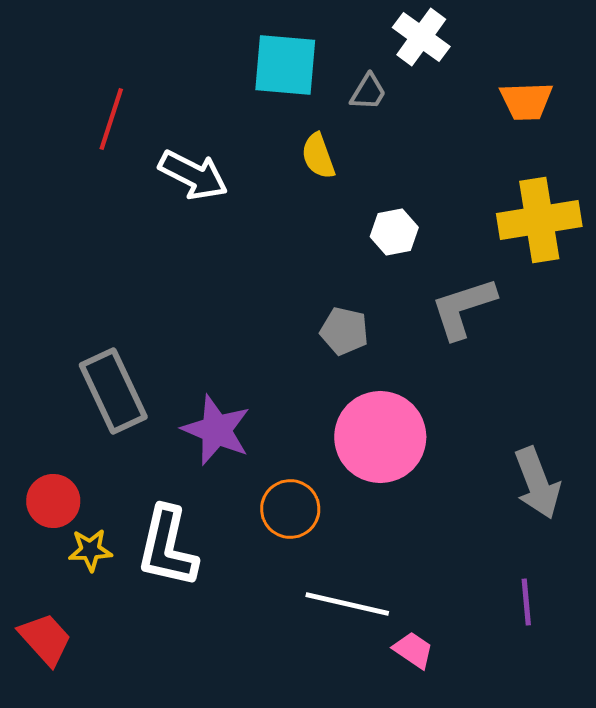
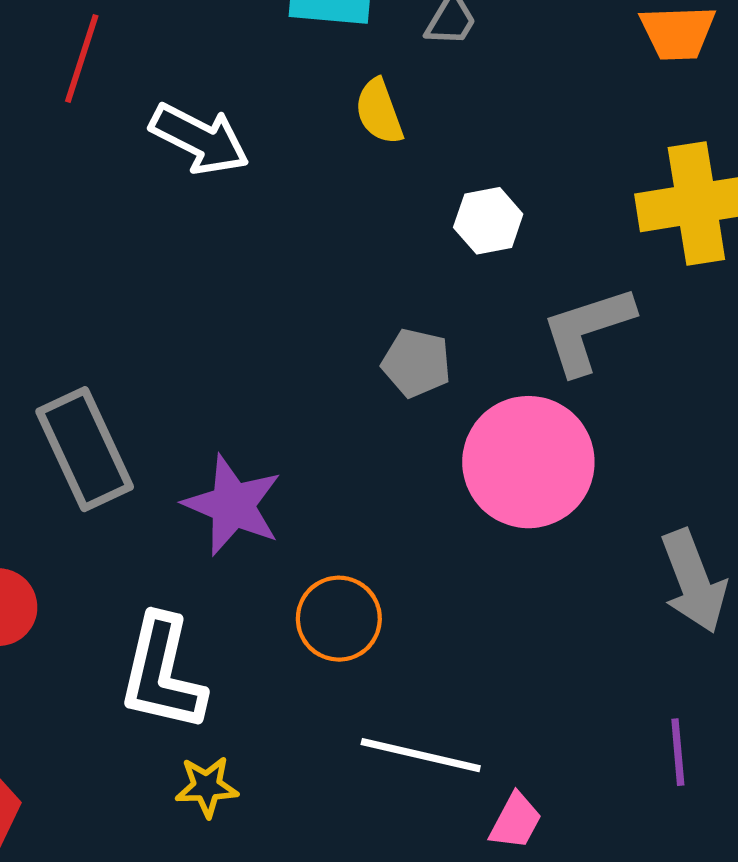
pink circle: (380, 437) -> (528, 462), moved
yellow star: (90, 550) -> (207, 787), moved
pink trapezoid: (413, 650) -> (516, 821), turned 84

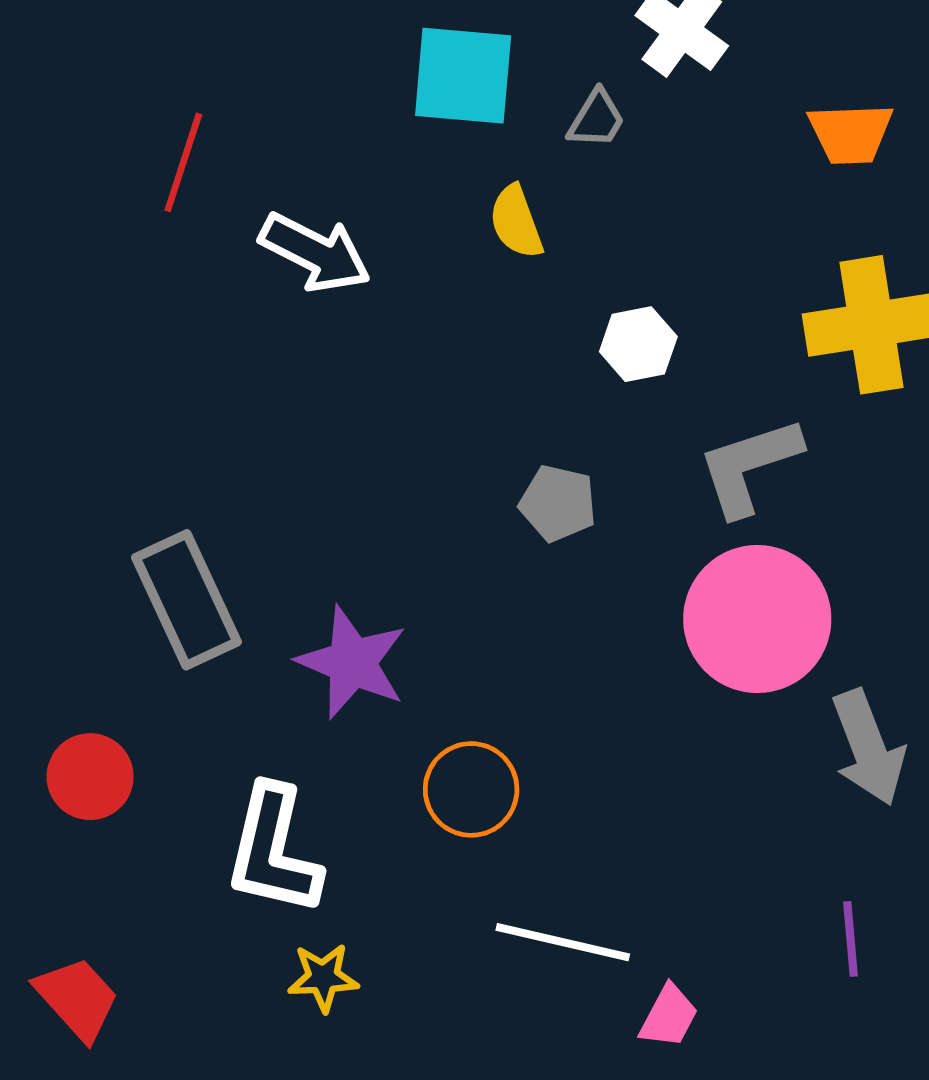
pink circle: (528, 462) -> (757, 619), moved

